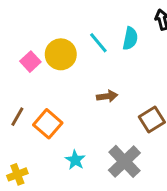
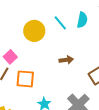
pink square: (30, 62) -> (10, 57), moved
orange square: (48, 124) -> (25, 79), turned -36

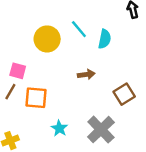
cyan semicircle: (82, 20) -> (105, 39), moved
pink square: (10, 57) -> (18, 71), turned -32

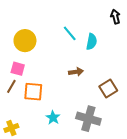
yellow circle: (47, 39) -> (25, 41), moved
gray cross: (101, 130) -> (88, 119), turned -30

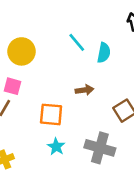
orange square: (33, 92) -> (51, 114), moved

